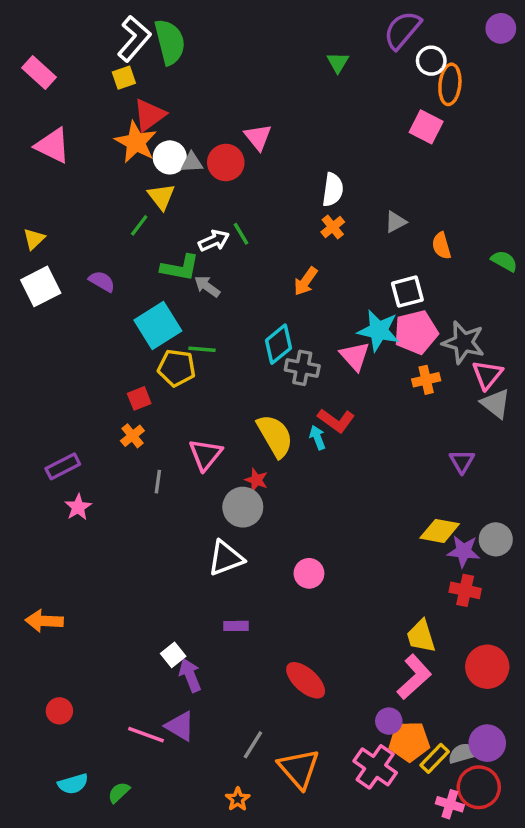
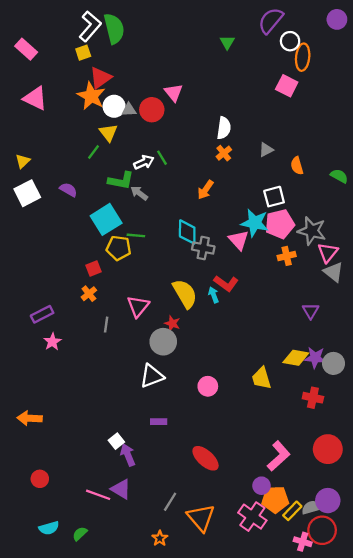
cyan diamond: (278, 344) -> (187, 232), turned -50
purple star: (463, 551) -> (315, 358), moved
yellow trapezoid: (421, 636) -> (262, 378), moved

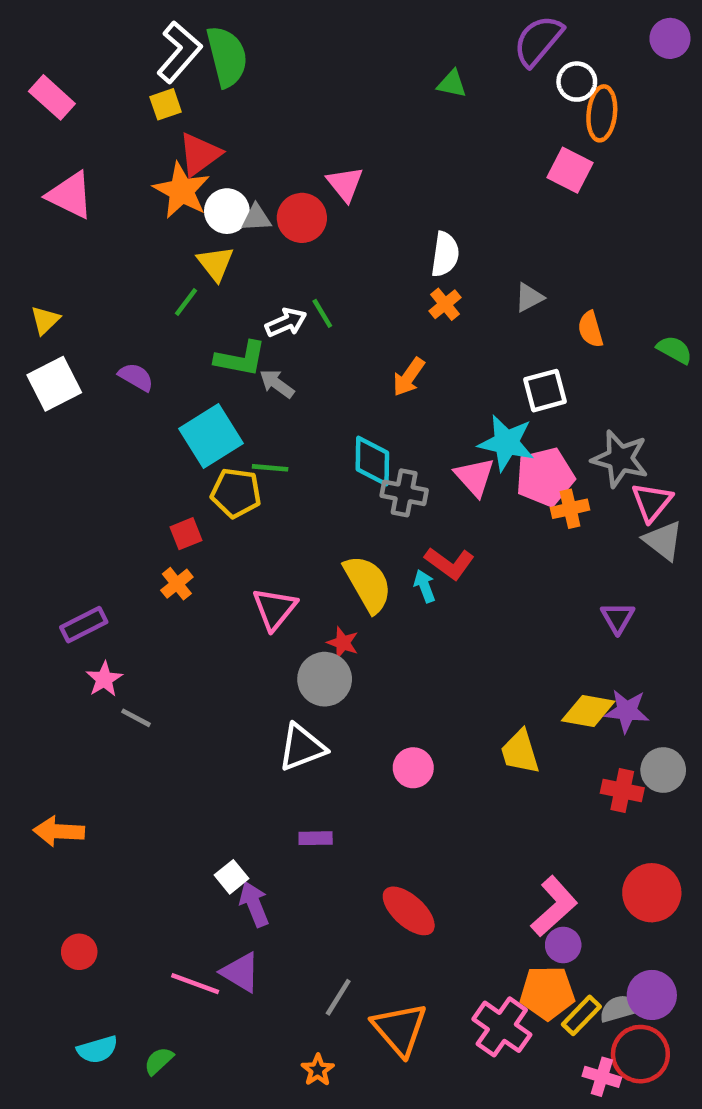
green triangle: (227, 42) -> (452, 84), turned -49
pink pentagon: (280, 224) -> (545, 477), moved
gray line: (106, 325) -> (136, 718), moved, turned -70
gray circle: (333, 363) -> (663, 770), moved
purple circle: (262, 486) -> (563, 945), moved

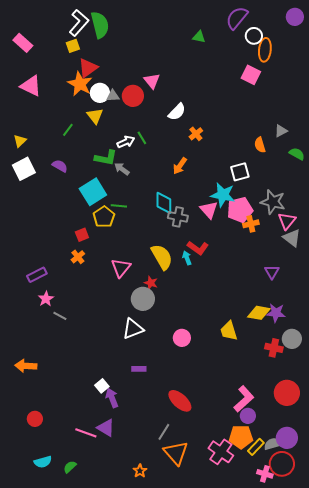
white semicircle: (445, 254) -> (177, 112), moved, turned 36
gray triangle: (529, 297) -> (281, 131), moved
green line: (186, 302) -> (68, 130), moved
yellow pentagon: (236, 493) -> (104, 217), turned 30
gray line: (338, 997) -> (164, 432), moved

